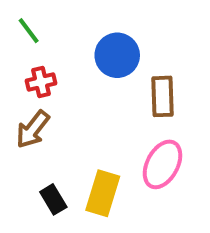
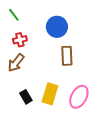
brown rectangle: (162, 96) -> (67, 56), moved
pink ellipse: (162, 164) -> (79, 97), moved

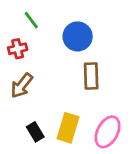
green line: (14, 15) -> (31, 20), moved
red cross: (20, 40) -> (18, 49), moved

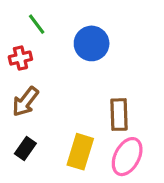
brown rectangle: (91, 76) -> (119, 115), moved
black rectangle: (35, 132) -> (25, 148), moved, turned 66

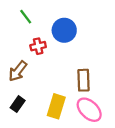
red cross: (20, 58) -> (38, 46), moved
pink ellipse: (127, 157) -> (89, 110), turned -75

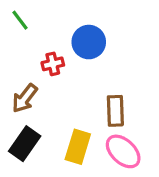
green line: (26, 17) -> (20, 20), moved
black rectangle: (18, 104) -> (25, 144), size x1.5

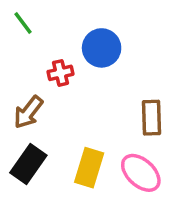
brown rectangle: (115, 111) -> (152, 118), moved

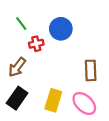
green line: (23, 23) -> (21, 23), moved

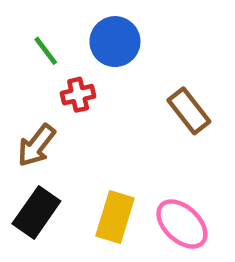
blue circle: (61, 29) -> (115, 42), moved
brown rectangle: (91, 70) -> (189, 111), moved, turned -36

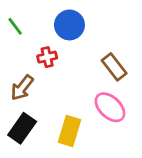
green line: (46, 51) -> (15, 26), moved
pink ellipse: (182, 224) -> (110, 107), moved

